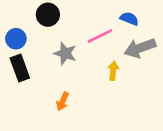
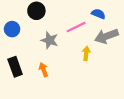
black rectangle: (20, 68) -> (15, 67), moved
orange arrow: (63, 101) -> (44, 70), moved, turned 136

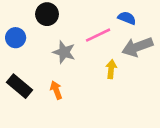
black rectangle: (15, 67) -> (20, 86), turned -30

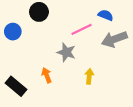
gray star: (64, 52) -> (66, 52), moved
yellow arrow: (111, 69) -> (89, 76), moved
black rectangle: (20, 86) -> (16, 86), moved

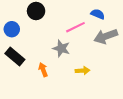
yellow arrow: (89, 76) -> (83, 71), turned 80
black rectangle: (16, 86) -> (15, 56), moved

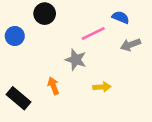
gray arrow: (106, 36) -> (131, 45), size x0.7
black rectangle: (15, 56) -> (18, 98), moved

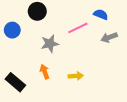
gray star: (76, 60) -> (50, 44), moved, turned -30
yellow arrow: (102, 87) -> (76, 76), moved

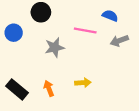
pink line: (78, 28) -> (85, 30), turned 36
orange arrow: (45, 72) -> (49, 88), moved

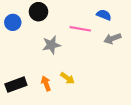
blue circle: (14, 33) -> (13, 22), moved
yellow arrow: (83, 83) -> (67, 78), moved, turned 40
black rectangle: (17, 89) -> (16, 85), turned -60

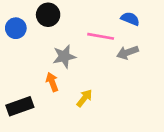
gray arrow: (112, 38) -> (127, 52), moved
yellow arrow: (67, 78) -> (84, 98), turned -88
orange arrow: (46, 83) -> (52, 82), moved

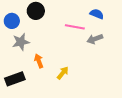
gray star: (64, 56) -> (21, 42), moved

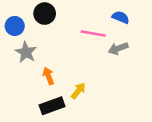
gray star: (21, 42) -> (26, 52), turned -30
black rectangle: (15, 79) -> (52, 106), moved

